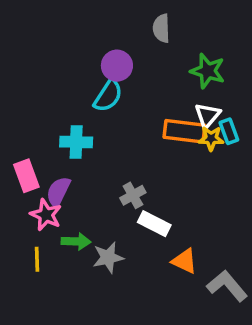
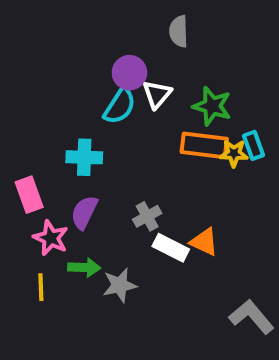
green star: (208, 71) -> (212, 106), moved
white triangle: (208, 115) -> (157, 94), moved
purple semicircle: (58, 192) -> (84, 212), moved
orange triangle: (184, 261) -> (204, 242), moved

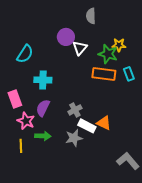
cyan semicircle: (120, 106) -> (25, 54), moved
yellow star: (234, 153) -> (119, 45), moved
gray star: (120, 285) -> (74, 138), moved

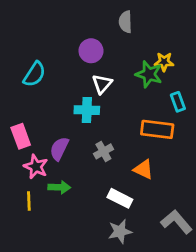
white triangle: (80, 48) -> (102, 84), moved
orange rectangle: (104, 74) -> (157, 129), moved
cyan cross: (43, 80) -> (87, 110), moved
white rectangle: (87, 126) -> (120, 198), moved
gray star: (74, 138) -> (120, 231), moved

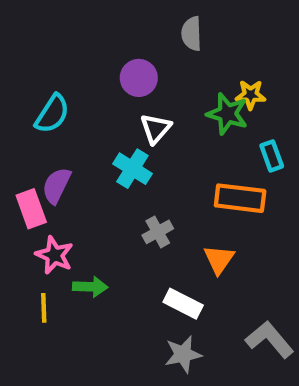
cyan cross: (87, 110) -> (132, 169), turned 30
purple semicircle: (59, 149) -> (56, 186), moved
orange triangle: (143, 169) -> (219, 259), turned 40

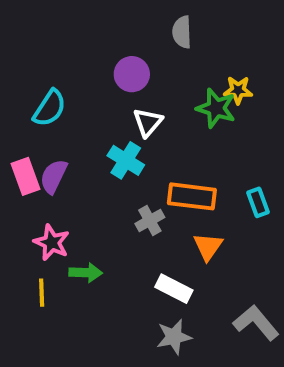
cyan rectangle: (272, 156) -> (258, 202), moved
orange rectangle: (240, 198) -> (192, 196), moved
pink rectangle: (31, 209) -> (26, 176), moved

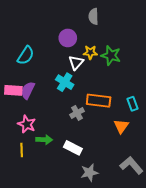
yellow star: (238, 90) -> (90, 52), moved
pink rectangle: (26, 176) -> (13, 90), turned -66
orange triangle: (208, 247) -> (121, 126), moved
white rectangle: (174, 289) -> (73, 148), moved

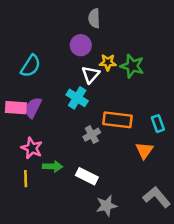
gray semicircle: (93, 16) -> (94, 18), moved

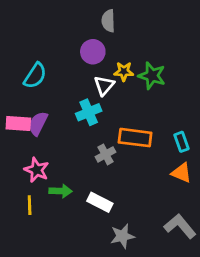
cyan cross: (77, 98) -> (89, 112), turned 35
orange triangle: (144, 151) -> (181, 173), moved, turned -42

